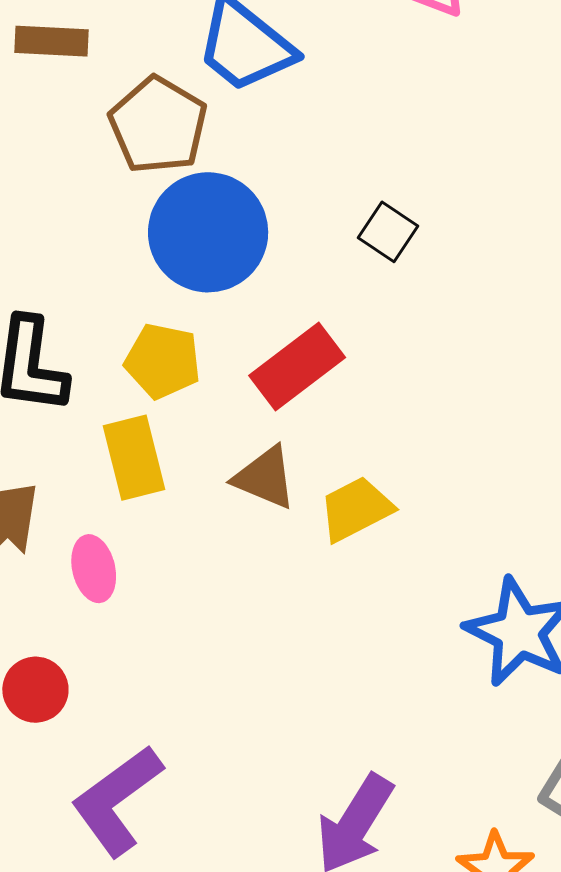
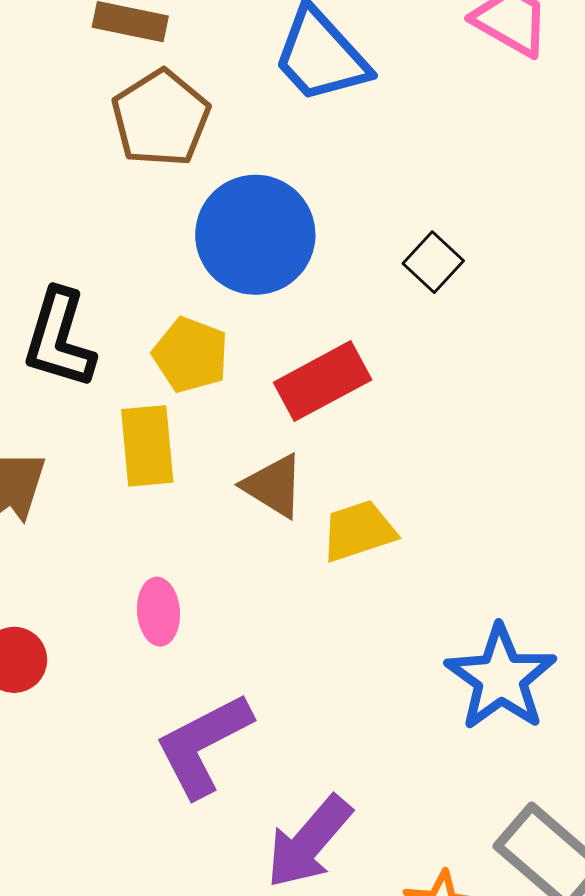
brown pentagon: (158, 125) -> (161, 118), moved
pink ellipse: (94, 569) -> (158, 612), moved
purple L-shape: (117, 801) -> (203, 745), moved

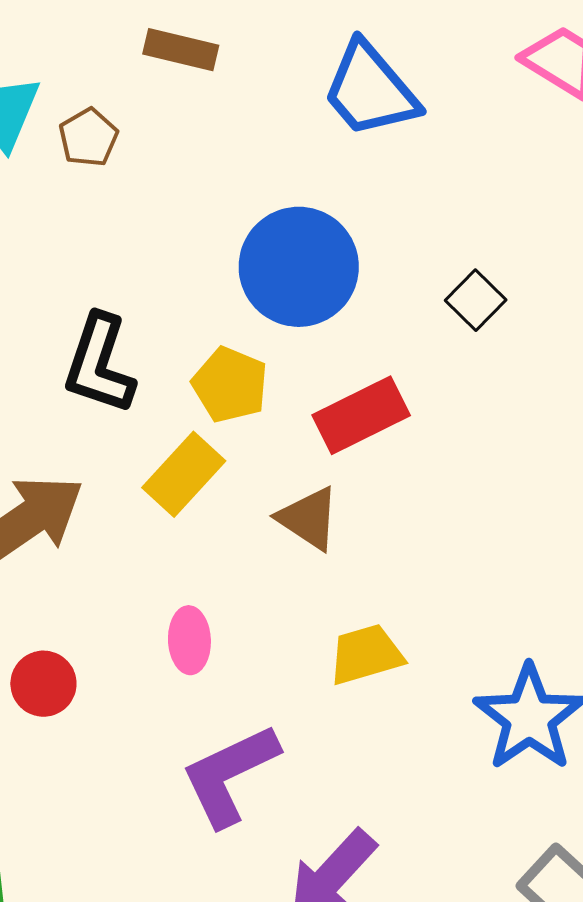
brown pentagon: (161, 118) -> (88, 137), moved, size x0.6
yellow rectangle: (147, 446) -> (184, 474), turned 46
yellow trapezoid: (359, 531) -> (366, 654), moved

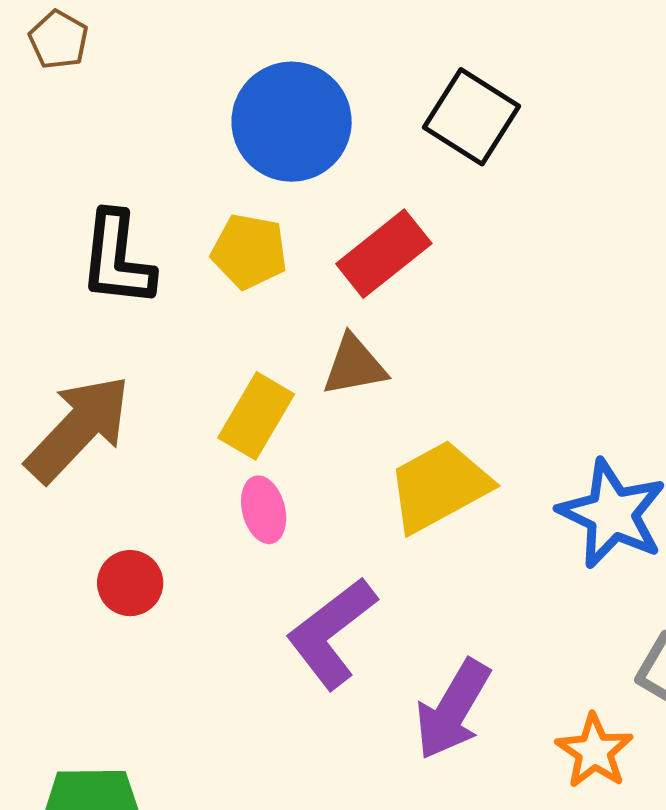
black square: (476, 300) -> (471, 117), size x1.6
yellow rectangle: (184, 474) -> (256, 416), moved
brown triangle: (309, 518) -> (354, 366), turned -32
yellow trapezoid: (366, 654) -> (439, 486), size x1.4

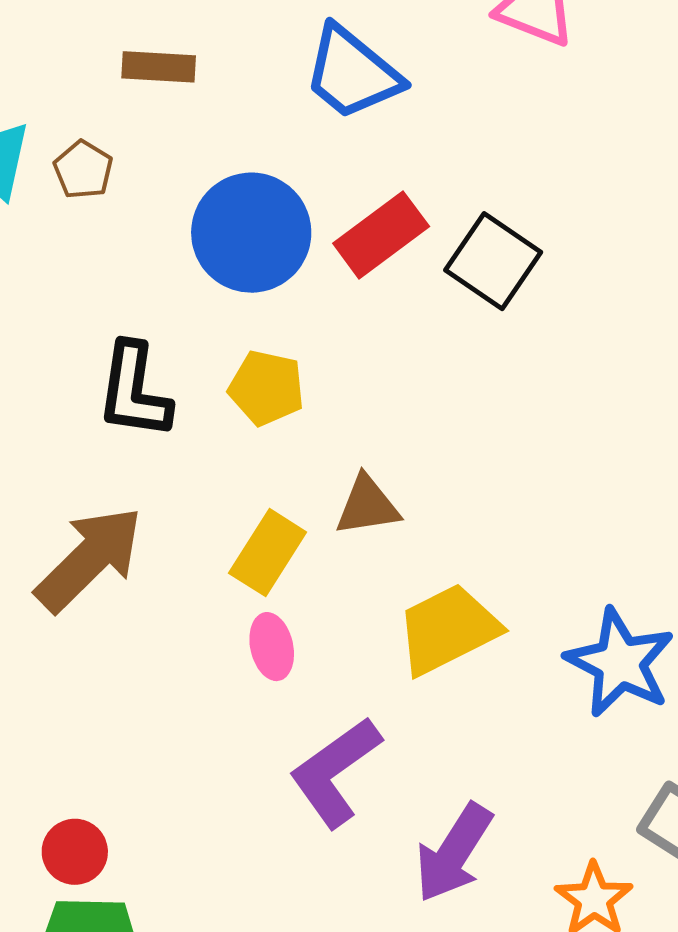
blue circle: (292, 122) -> (251, 233), moved
red rectangle: (384, 254) -> (381, 235), moved
red circle: (130, 583) -> (75, 852), moved

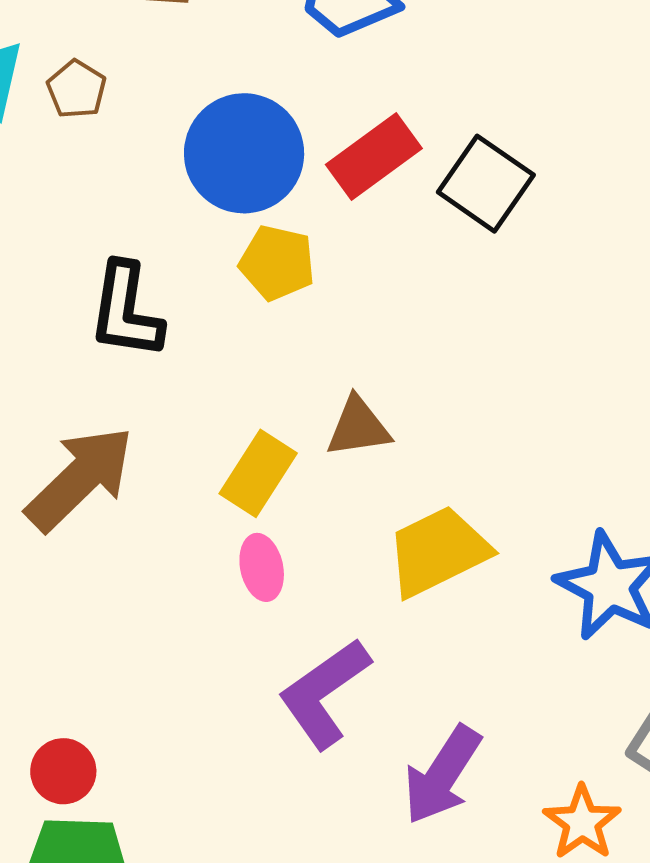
yellow pentagon: (266, 388) -> (277, 263), moved

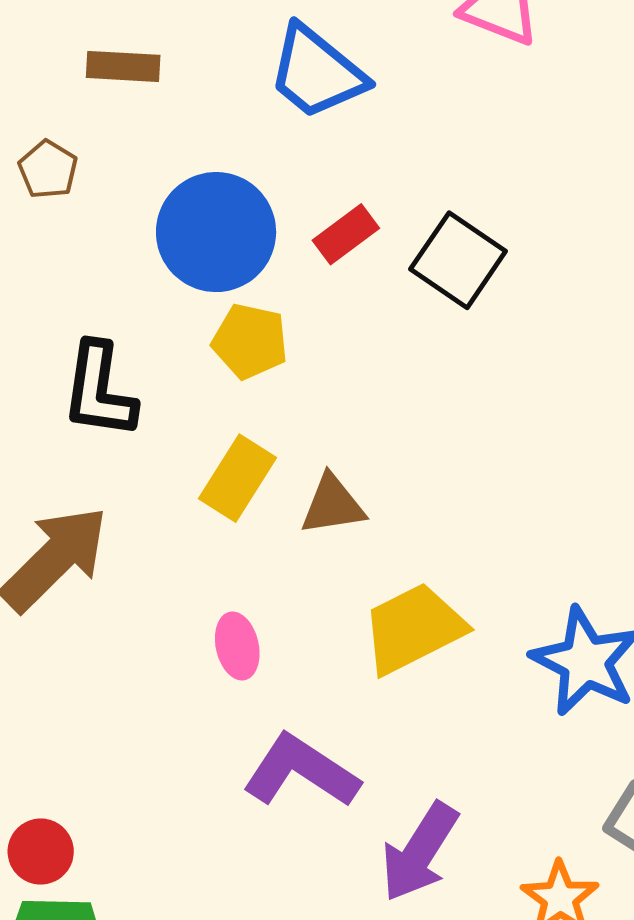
red rectangle: (374, 157) -> (346, 234), size x0.7
yellow rectangle: (258, 473) -> (238, 478), moved
purple L-shape: (324, 693) -> (301, 771), turned 69

